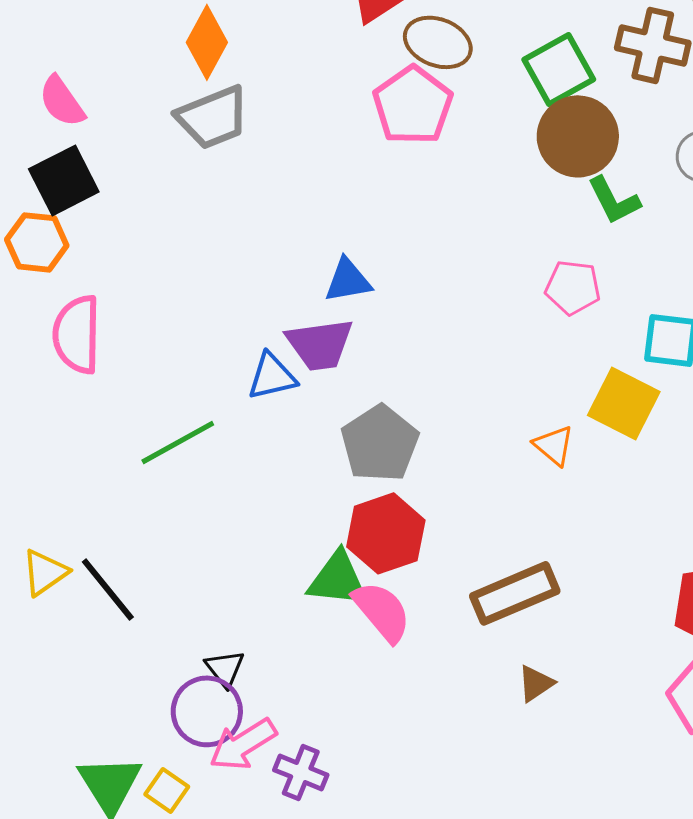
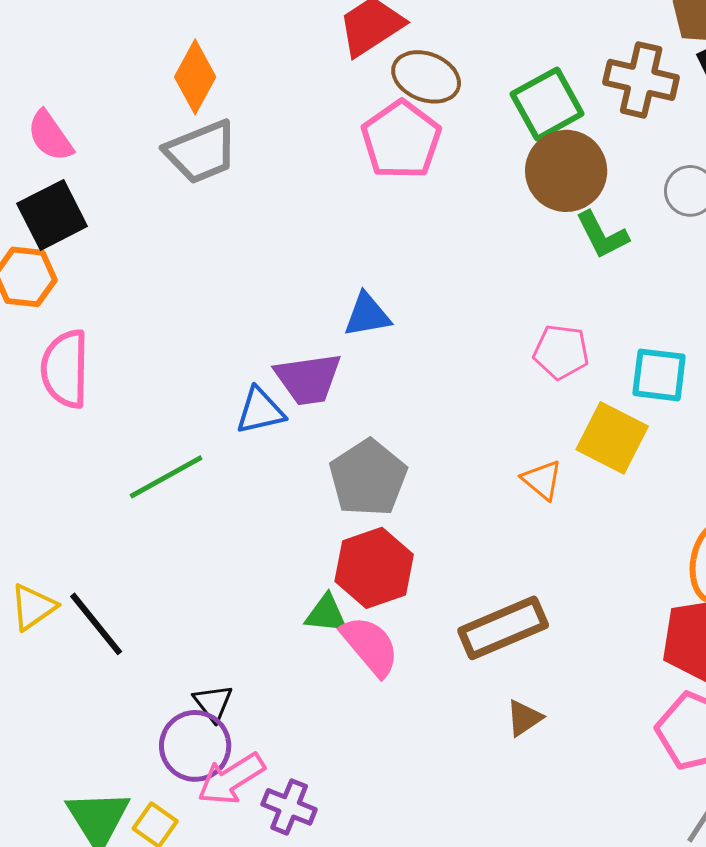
blue triangle: (348, 280) -> (367, 315), moved
pink pentagon: (573, 287) -> (561, 352), moved
green triangle: (338, 579) -> (326, 614), size x0.7

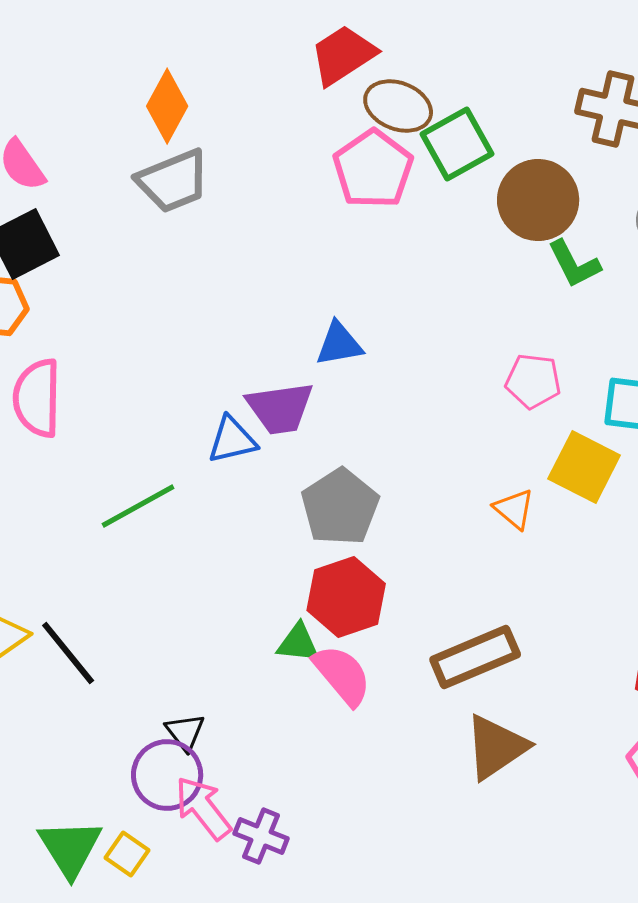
green square: (547, 104) -> (457, 144), moved
brown triangle: (524, 718) -> (496, 747), size x1.8
pink arrow: (231, 779) -> (203, 808), turned 84

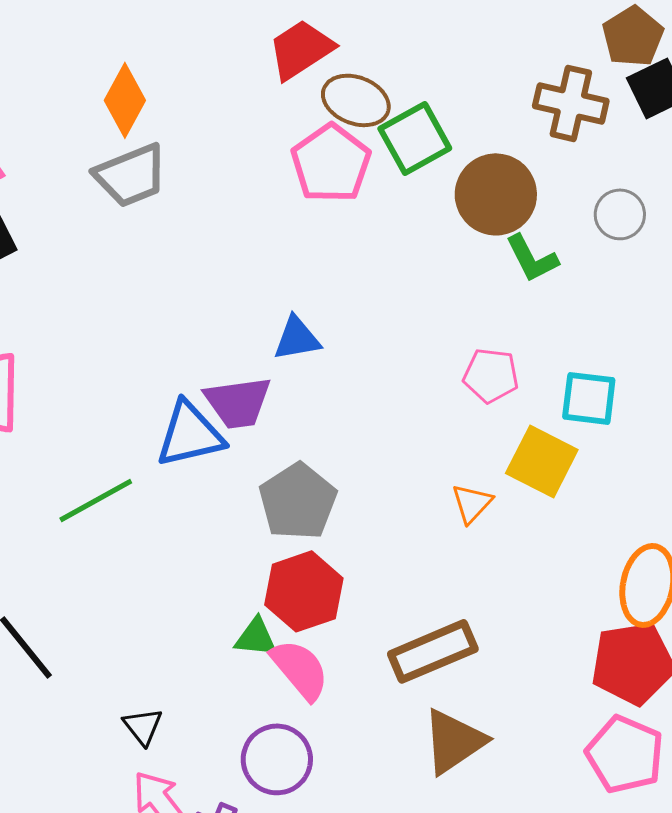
blue triangle: (232, 440) -> (190, 434), size x1.4
orange triangle: (514, 509) -> (472, 503), turned 33
purple circle: (167, 775) -> (277, 759), moved

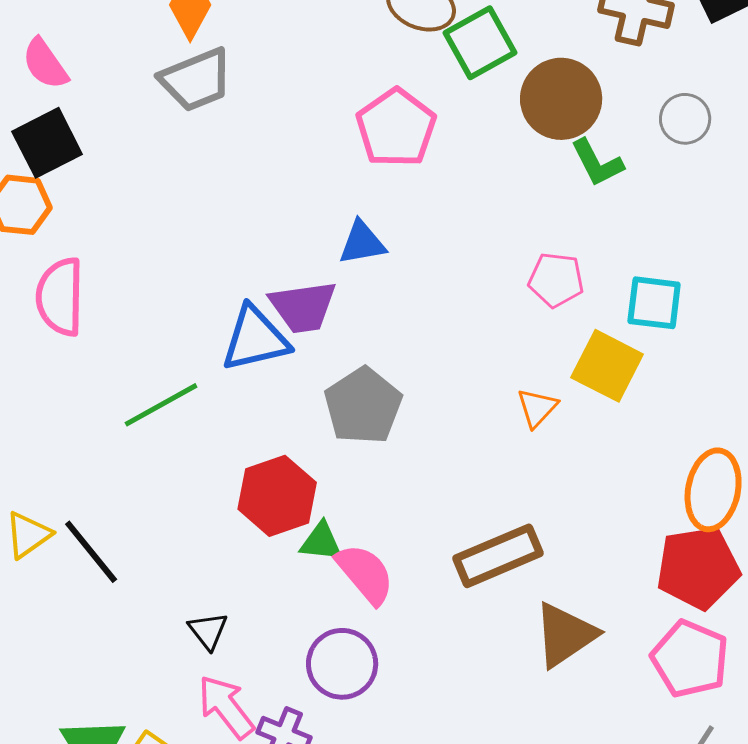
pink pentagon: (331, 163) -> (396, 128), moved
red hexagon: (304, 591) -> (277, 496), moved
brown triangle: (454, 741) -> (565, 635), moved

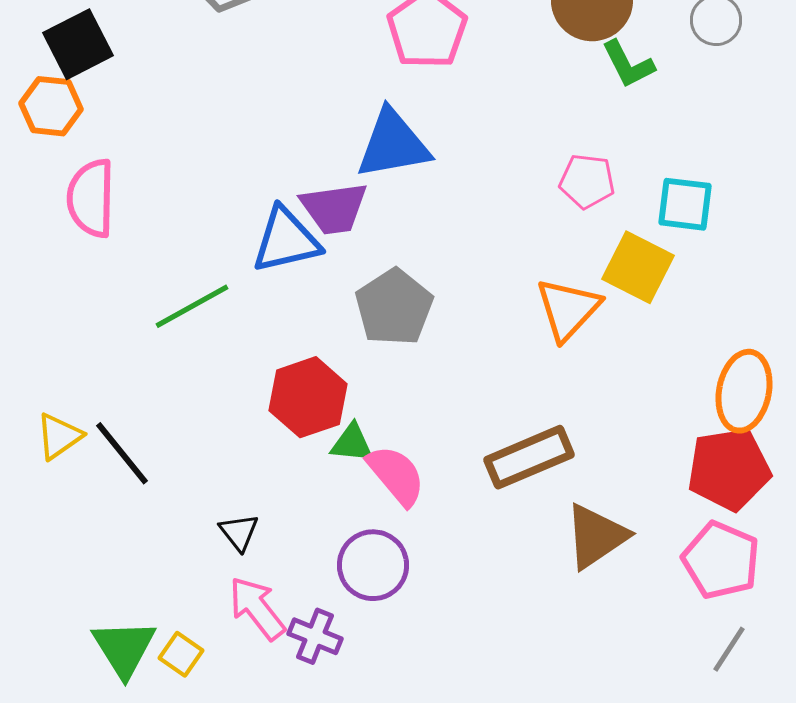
blue triangle: (362, 243) -> (393, 144), size x1.6
orange triangle: (537, 408) -> (568, 309), size x1.6

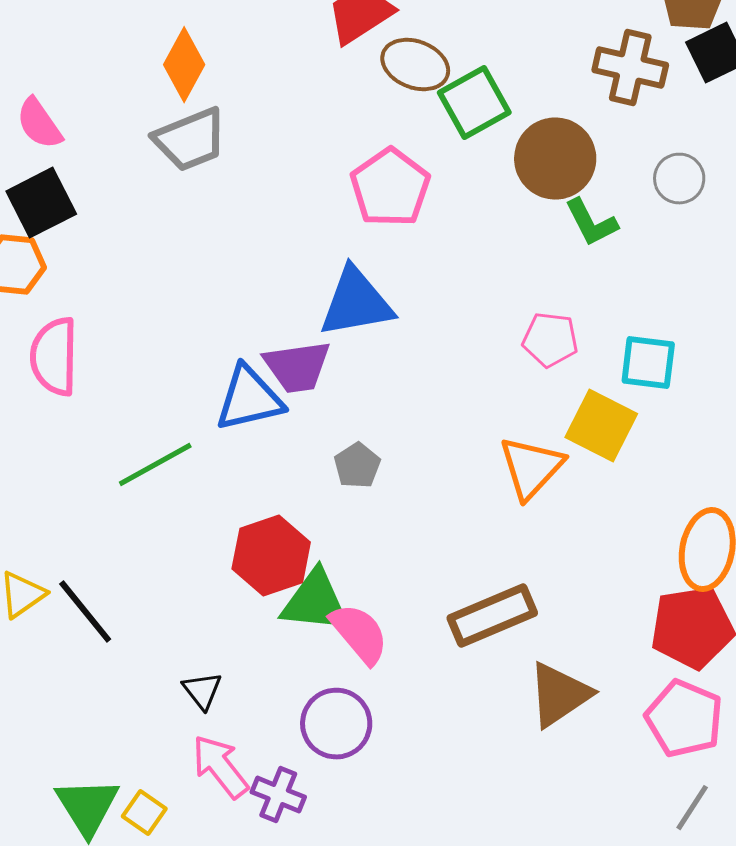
gray pentagon: (394, 307) -> (357, 466), size x0.6
green triangle: (352, 443) -> (315, 602), size x1.6

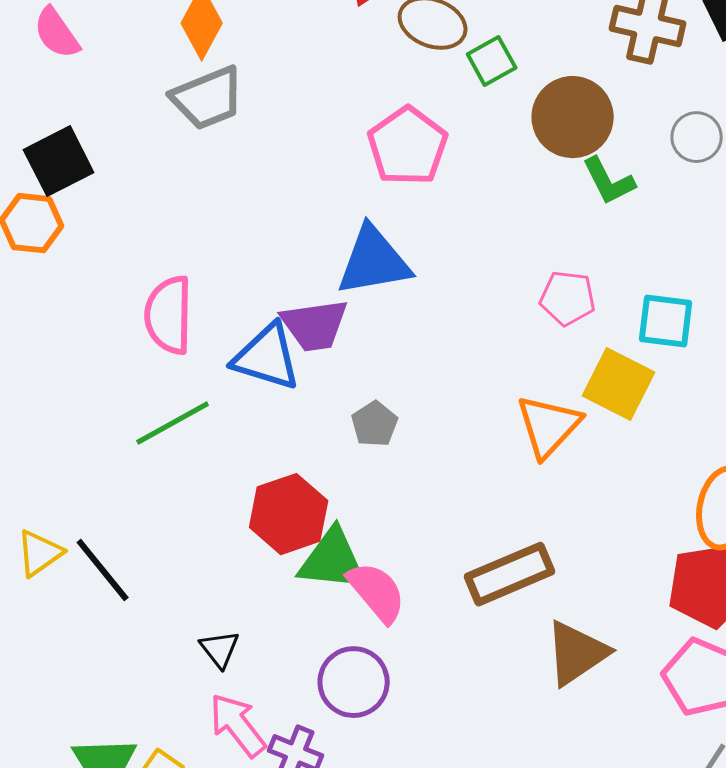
green square: (474, 103) -> (492, 61), size x0.7
pink semicircle: (39, 124) -> (57, 33), moved
pink semicircle: (54, 357) -> (169, 315), moved
blue triangle: (249, 399) -> (267, 357), turned 30

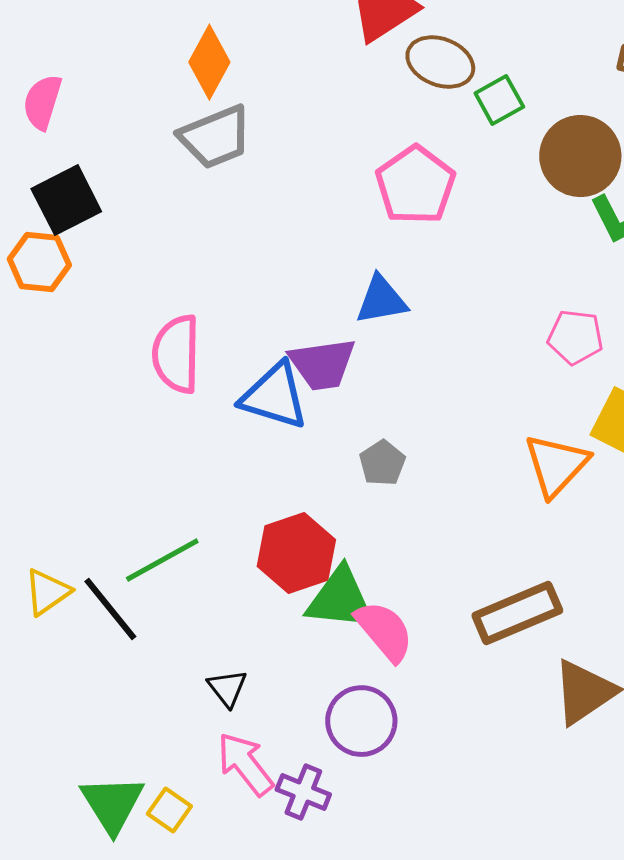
pink semicircle: (57, 33) -> (42, 102), moved, turned 52
blue triangle: (374, 261) -> (381, 300), size x0.7
green line: (173, 423) -> (162, 560), moved

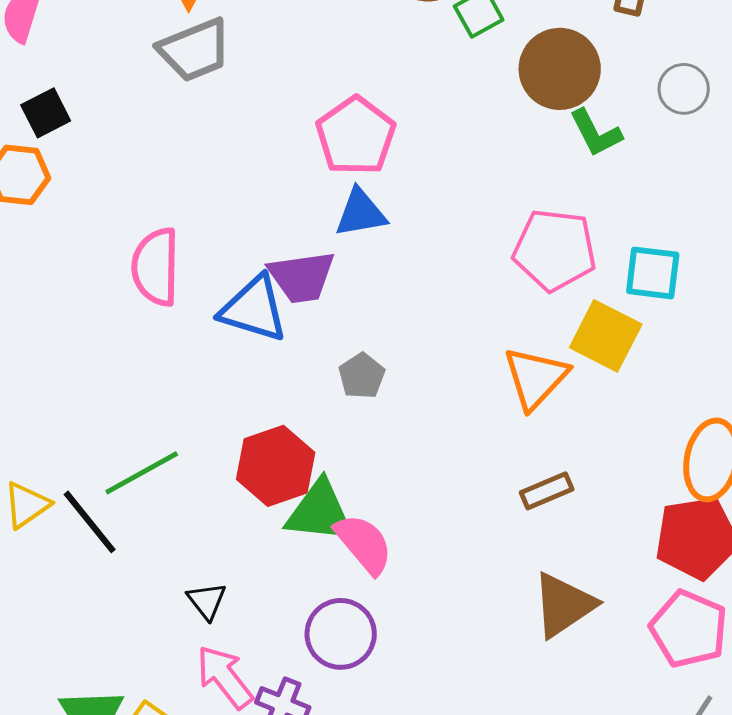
pink pentagon: (415, 185) -> (356, 136), moved
black square: (66, 200) -> (46, 113), size x0.7
pink pentagon: (575, 337) -> (555, 250), size x1.5
brown rectangle: (517, 613) -> (547, 491), moved, size x0.6

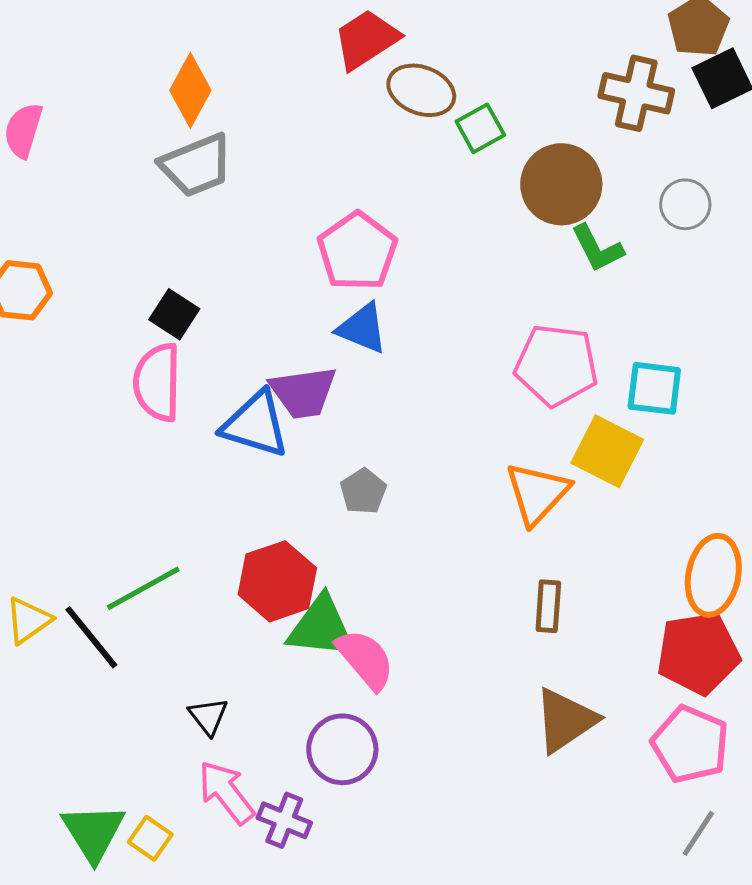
black square: (46, 113) -> (174, 314), moved, turned -30
blue triangle: (361, 213) -> (362, 328), turned 32
brown rectangle: (547, 491) -> (548, 606), turned -63

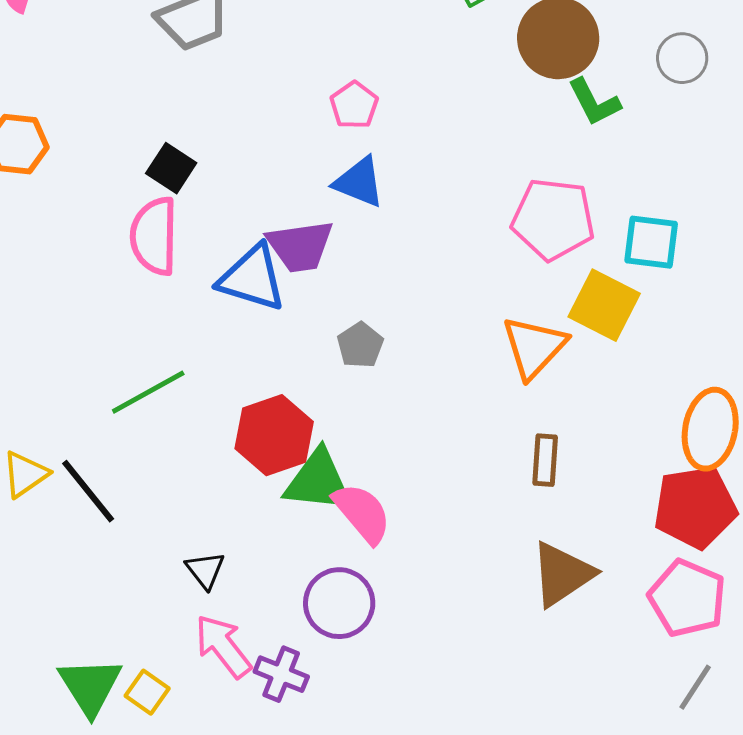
pink pentagon: (357, 251) -> (354, 105), size x0.6
green line: (143, 588) -> (148, 392), moved

